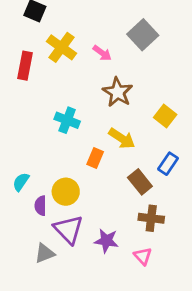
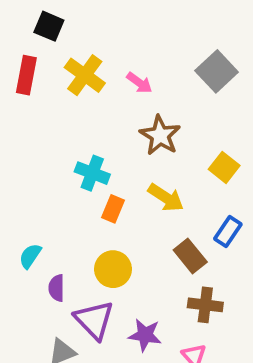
gray square: (143, 35) -> (217, 71), moved
red rectangle: (25, 66) -> (26, 75), moved
orange rectangle: (95, 158) -> (113, 209), moved
yellow circle: (66, 192) -> (113, 269), moved

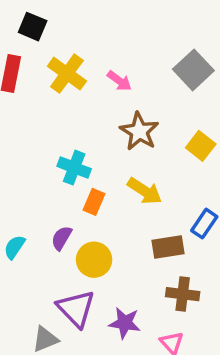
yellow square: (224, 167) -> (201, 146), moved
brown rectangle: (190, 256) -> (168, 247), turned -60
purple semicircle: (56, 288) -> (61, 238), moved, turned 30

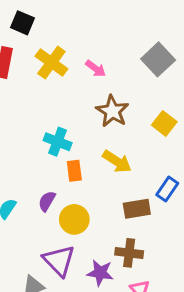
orange rectangle: (94, 202) -> (74, 171), turned -30
brown cross: (183, 294) -> (129, 253), moved

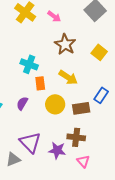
yellow circle: (74, 219) -> (55, 104), moved

